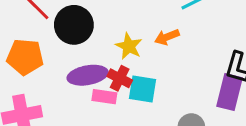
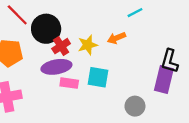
yellow star: (129, 46) -> (88, 45), turned 30
red cross: (120, 78) -> (61, 46), moved, turned 30

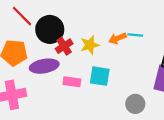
cyan line: (135, 13) -> (135, 35), moved, turned 32
purple ellipse: (56, 67) -> (44, 66), moved

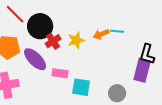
purple ellipse: (44, 66) -> (35, 59), turned 55
cyan square: (100, 76) -> (81, 87), moved

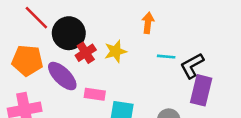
cyan line: (117, 31) -> (166, 57), moved
orange arrow: (101, 34) -> (148, 23), moved, turned 119
black L-shape: (147, 54) -> (192, 66), moved, turned 45

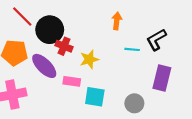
yellow star: (115, 51) -> (89, 59), moved
red cross: (86, 53) -> (64, 46), turned -35
black L-shape: (192, 66) -> (156, 40), moved

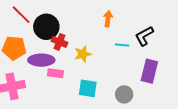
purple ellipse: (44, 66) -> (41, 60), turned -45
pink rectangle: (72, 81) -> (55, 73), moved

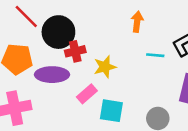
red cross: (59, 42) -> (75, 51), turned -35
pink rectangle: (55, 73) -> (87, 94), moved, turned -49

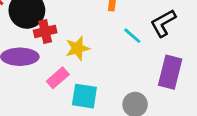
cyan line: (155, 55) -> (132, 36), turned 36

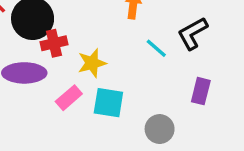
purple rectangle: (170, 72) -> (201, 91), size x0.7
cyan square: (84, 96) -> (108, 103), moved

